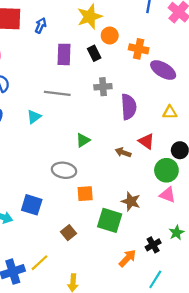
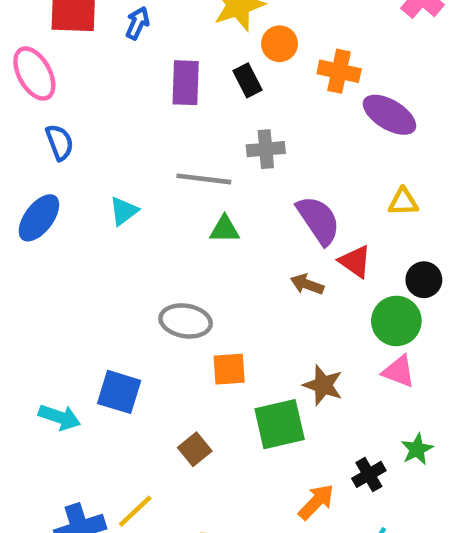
gray line: (57, 93) -> (204, 179), moved
purple semicircle: (129, 107) -> (318, 220), moved, turned -30
green triangle: (83, 140) -> (225, 229), moved, turned 32
green square: (110, 220) -> (280, 424), turned -30

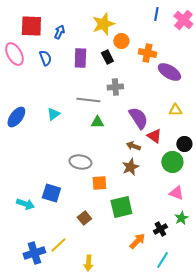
blue semicircle: (60, 142) -> (45, 58), moved
pink triangle: (399, 371) -> (176, 193), moved
brown star: (323, 385) -> (130, 167), moved, turned 30

